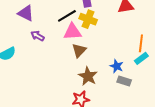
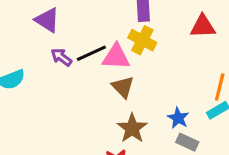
black line: (67, 16) -> (91, 53), moved
brown triangle: (79, 50) -> (123, 87), turned -35

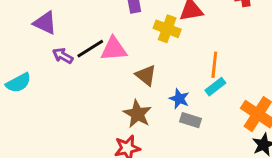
yellow cross: (142, 40) -> (167, 29), moved
brown triangle: (123, 87) -> (146, 75), moved

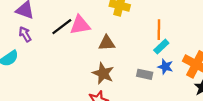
purple arrow: (63, 56) -> (25, 34), moved, turned 35
brown triangle: (146, 75) -> (107, 43), turned -36
blue star: (179, 99) -> (165, 67), moved

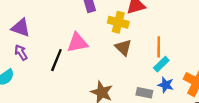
black line: (62, 27) -> (56, 60), moved, turned -30
brown triangle: (107, 43) -> (123, 47), moved, turned 48

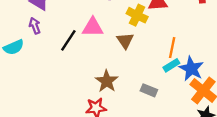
brown triangle: (123, 47) -> (125, 41), moved
blue star: (166, 85) -> (191, 69), moved, size x1.5

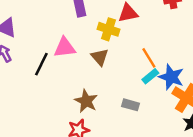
orange line: (172, 48) -> (149, 58), turned -36

